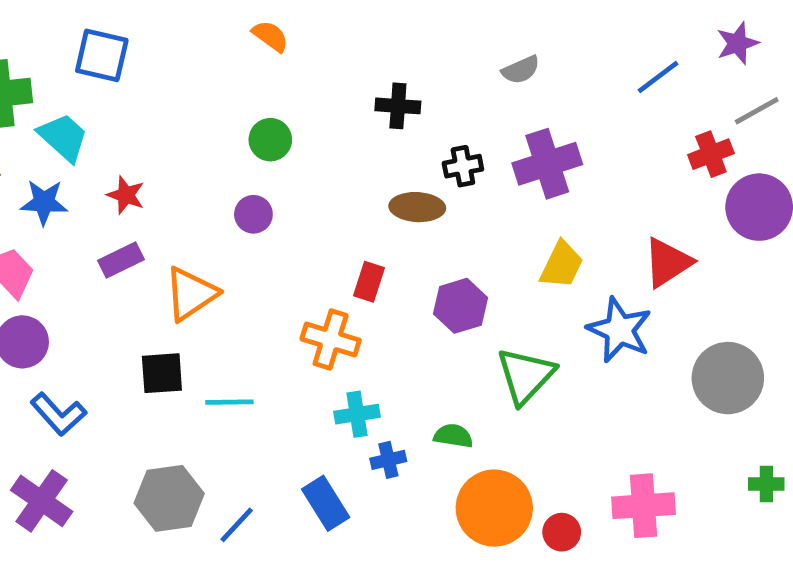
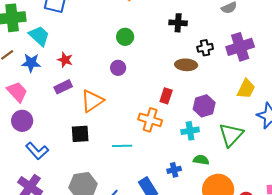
cyan line: (229, 402) -> (122, 146), moved
cyan cross: (357, 414) -> (190, 131), moved

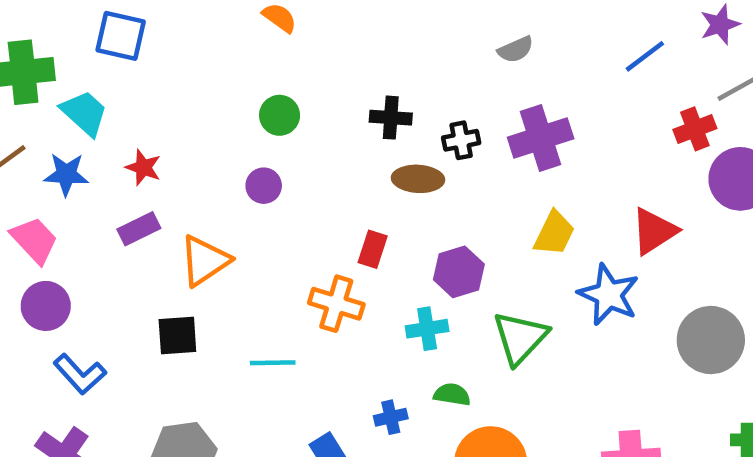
black cross: (178, 23) -> (391, 118), moved

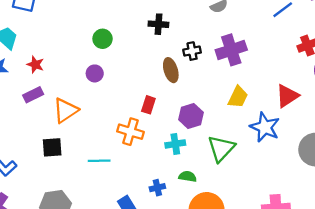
black cross: (391, 118) -> (158, 24), moved
brown ellipse: (418, 179) -> (171, 70), turned 70

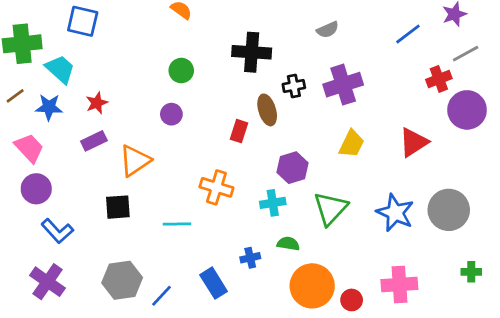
black cross: (158, 24) -> (252, 52), size x1.5
red star: (35, 65) -> (97, 103), turned 30
red rectangle: (148, 105) -> (239, 131), moved
blue star: (265, 127) -> (395, 213), moved

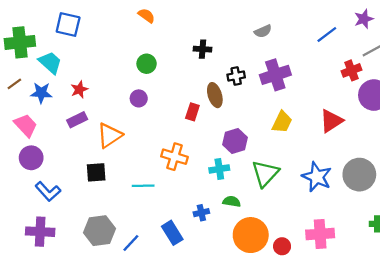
black cross: (252, 52) -> (203, 49), size x0.6
purple cross: (48, 282) -> (40, 232), turned -32

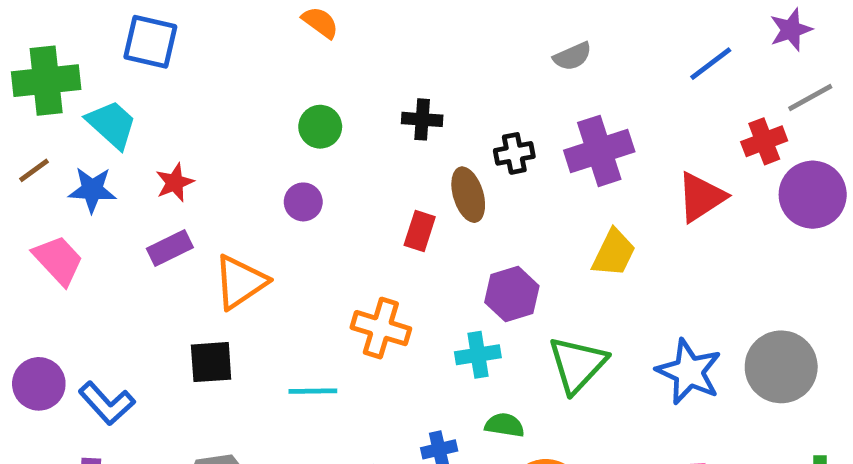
black cross: (203, 49) -> (422, 119), moved
red triangle: (331, 121) -> (701, 197), moved
purple circle: (31, 158) -> (39, 384), moved

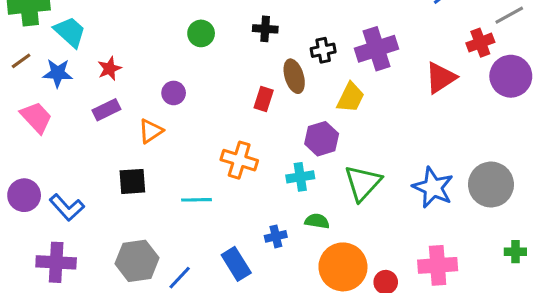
purple circle: (303, 202) -> (174, 93), moved
yellow trapezoid: (614, 253) -> (351, 98), moved
orange triangle: (240, 282) -> (151, 131), size x0.7

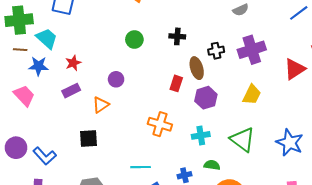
brown line: (21, 61) -> (20, 50), moved, turned 40
yellow trapezoid: (351, 98) -> (252, 95), moved
purple hexagon: (322, 139) -> (206, 98), moved
green triangle: (363, 183) -> (243, 140), turned -36
cyan line: (196, 200) -> (141, 167), moved

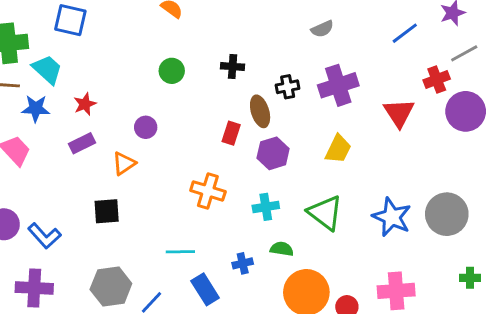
red triangle: (295, 69) -> (399, 113), turned -30

